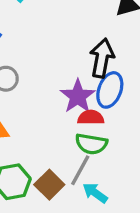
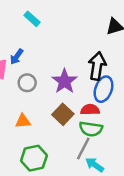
purple star: (78, 96) -> (65, 81), moved
brown square: (49, 185) -> (63, 114), moved

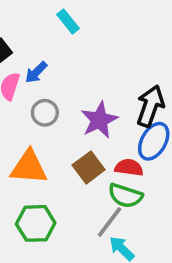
orange triangle: (23, 121) -> (29, 167), size x1.6

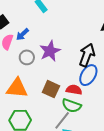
purple star: (99, 120) -> (50, 51), moved
brown square: (89, 167) -> (51, 89), turned -30

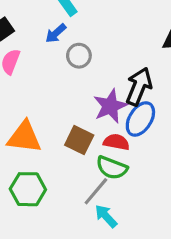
blue arrow: (22, 34) -> (56, 33), moved
purple star: (50, 51) -> (110, 106), moved
gray circle: (27, 57) -> (79, 56), moved

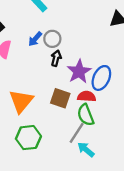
blue arrow: (56, 33) -> (35, 39), moved
black arrow: (139, 86) -> (56, 58), moved, size x0.6
orange triangle: (24, 137) -> (21, 101), turned -50
green semicircle: (112, 168) -> (86, 115), turned 55

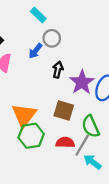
gray circle: (52, 39) -> (52, 38), moved
red semicircle: (87, 96) -> (65, 142), moved
green hexagon: (28, 138) -> (31, 136), moved

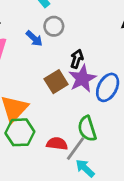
blue arrow: (35, 51) -> (34, 38), turned -91
black arrow: (58, 70) -> (77, 59), moved
brown square: (64, 111) -> (56, 82), moved, turned 36

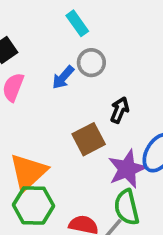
blue arrow: (34, 38) -> (63, 77), turned 84
purple star: (82, 79) -> (127, 169), moved

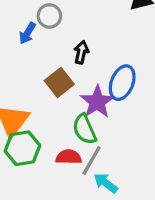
green semicircle: (127, 207) -> (84, 129), moved

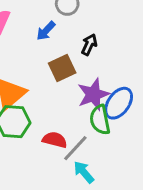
blue arrow: (27, 33) -> (46, 31), moved
blue ellipse: (122, 83) -> (119, 103), moved
green semicircle: (84, 129) -> (100, 120), moved

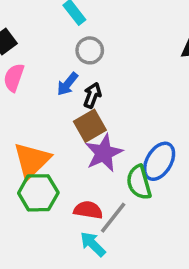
black arrow: (89, 45) -> (92, 95), moved
purple star: (93, 94) -> (104, 153), moved
cyan arrow: (84, 172) -> (93, 244), moved

